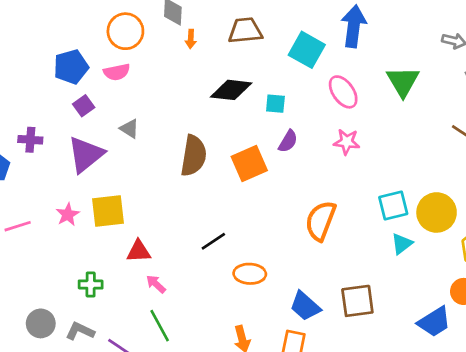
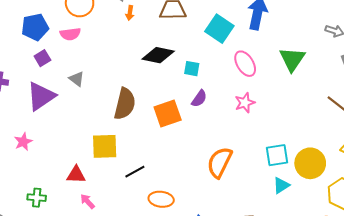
pink star: (347, 142) -> (245, 103), turned -30
yellow square: (108, 211) -> (105, 146), moved

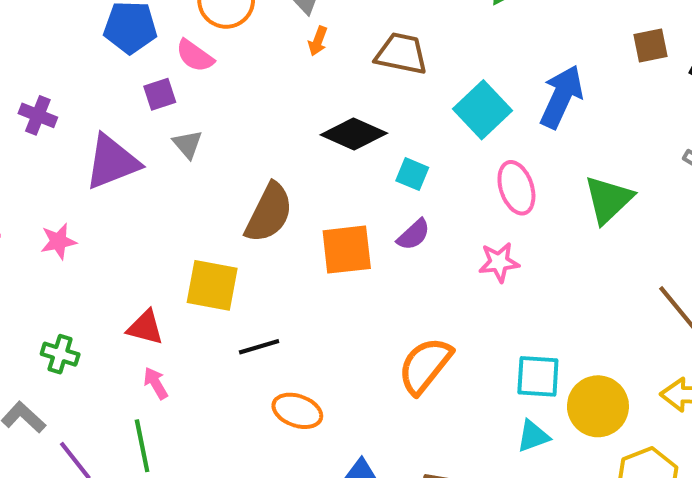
pink semicircle: (70, 34) -> (195, 56), turned 30
purple square: (42, 58) -> (160, 94), moved

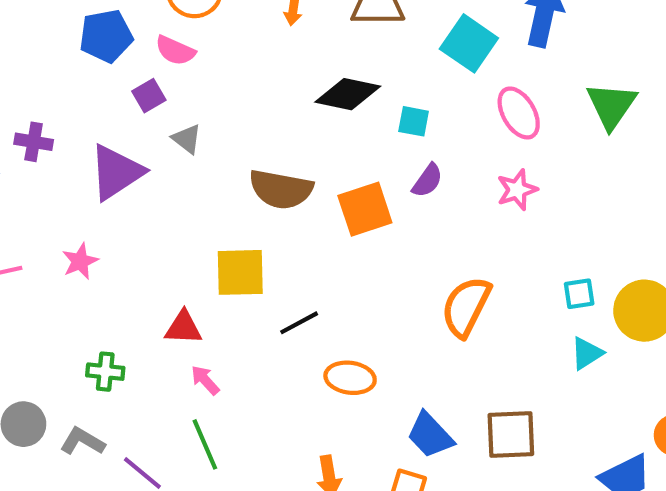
brown semicircle: (269, 213) -> (281, 189), turned 86
cyan square: (538, 376) -> (579, 294), size x0.7

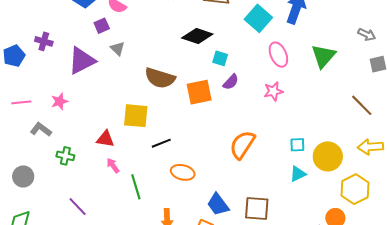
cyan square: (414, 121) -> (220, 58), moved
gray L-shape: (82, 441) -> (41, 129), moved
green line: (205, 444) -> (136, 187), moved

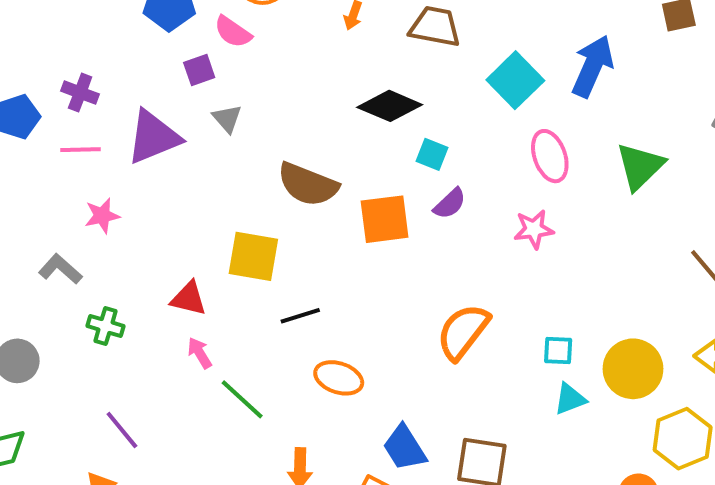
pink line: (21, 102) -> (80, 150), moved
cyan square: (297, 145) -> (558, 351), moved
green line: (136, 187) -> (242, 399), turned -35

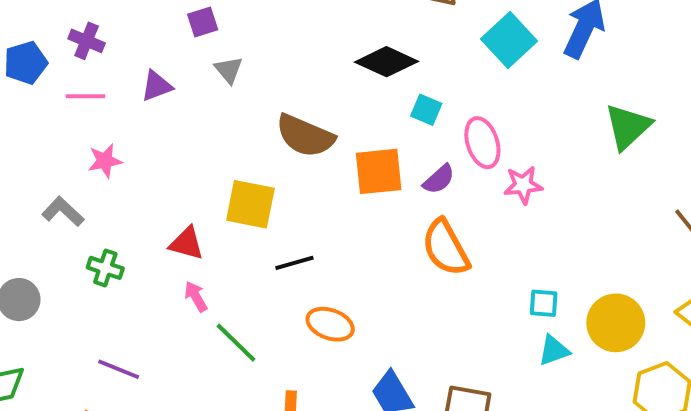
purple triangle: (153, 137) -> (157, 86), size x0.6
pink ellipse: (550, 156) -> (482, 143), moved
purple semicircle: (450, 204) -> (439, 179), moved
orange semicircle: (463, 332) -> (446, 248), moved, turned -68
purple line: (122, 430) -> (119, 369), turned -30

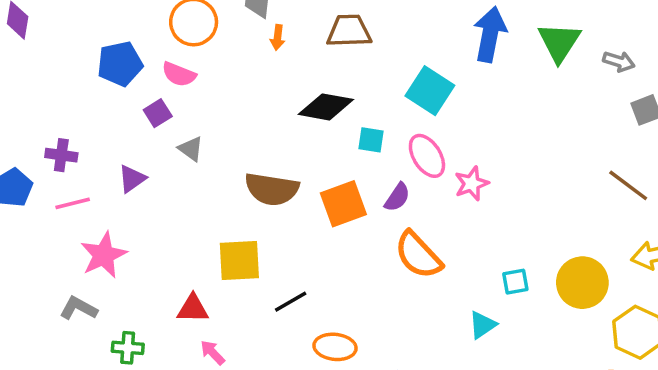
cyan square: (509, 40) -> (430, 91), moved
green triangle: (628, 127) -> (559, 42), moved
pink star: (105, 161) -> (104, 255), size x1.5
cyan triangle: (554, 350) -> (482, 325), moved

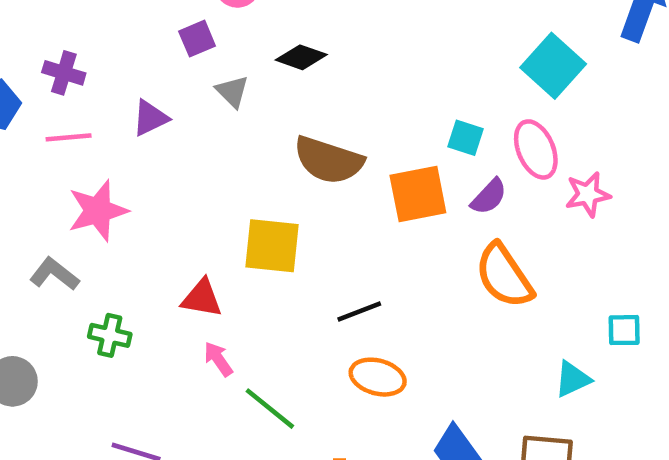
black diamond: (326, 107) -> (301, 57), moved, size x0.7
cyan square: (371, 140) -> (465, 138), moved
black line: (291, 302) -> (359, 312), moved

